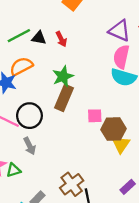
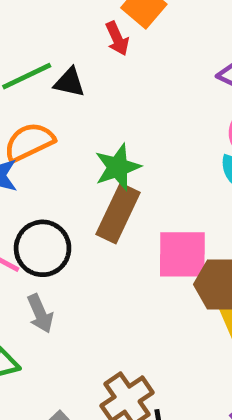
red arrow: (61, 39) -> (117, 38), moved
pink square: (95, 116) -> (182, 254), size x1.6

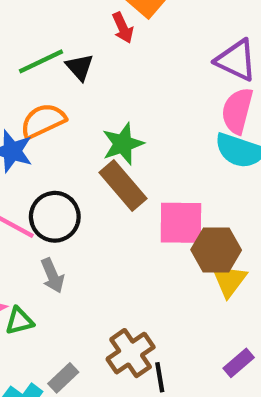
black triangle: (69, 82) -> (80, 67), turned 36
brown rectangle: (118, 213) -> (123, 185), turned -66

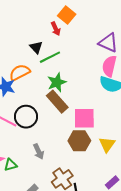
green line: (41, 61) -> (50, 57), moved
brown hexagon: (216, 250) -> (79, 141), moved
gray arrow: (52, 276) -> (39, 152), moved

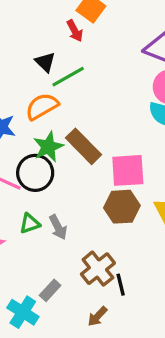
orange semicircle: (20, 72) -> (42, 106), moved
green star: (57, 82) -> (48, 147), moved
green triangle: (11, 165) -> (30, 223), moved

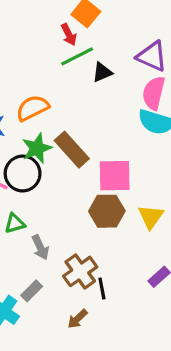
black triangle: (45, 62) -> (102, 72), moved, turned 50
green line: (68, 77) -> (77, 56), moved
gray arrow: (58, 227) -> (40, 247), moved

